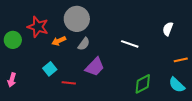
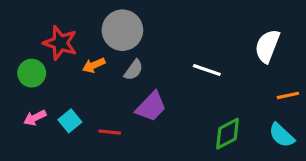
white semicircle: (168, 29) -> (267, 46), size x1.5
green circle: (13, 40) -> (32, 73), moved
cyan square: (50, 69) -> (70, 121), moved
pink arrow: (12, 80) -> (35, 118), moved, turned 48

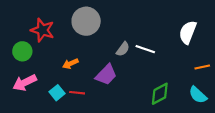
orange arrow: (94, 65) -> (70, 64), moved
gray semicircle: (134, 70) -> (123, 49), moved
pink arrow: (35, 118) -> (25, 83), size x1.5
cyan square: (70, 121) -> (57, 93), moved

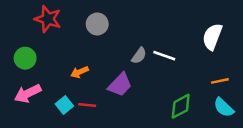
gray circle: (86, 21) -> (97, 24), size x0.7
red star: (42, 30) -> (48, 19), moved
orange line: (202, 67) -> (220, 81), moved

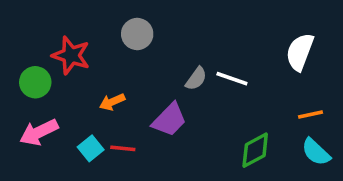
red star: (48, 19) -> (71, 55), moved

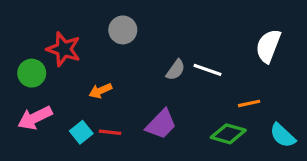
orange line: (311, 114) -> (249, 103), moved
purple trapezoid: (169, 120) -> (161, 124), moved
green diamond: (255, 150) -> (228, 134), turned 44

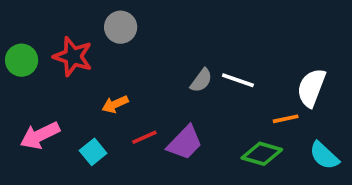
gray circle: (123, 30) -> (121, 27), moved
white semicircle: (268, 46) -> (311, 88), moved
green circle: (32, 73) -> (22, 60), moved
red line: (110, 132) -> (144, 137), moved, turned -30

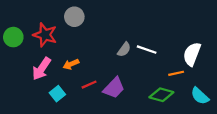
pink arrow: (40, 135) -> (42, 69), moved, turned -30

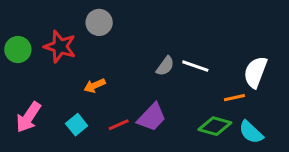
pink arrow: (42, 69) -> (28, 117), moved
red line: (89, 85) -> (119, 125), moved
cyan semicircle: (200, 96) -> (251, 132), moved

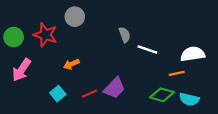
gray semicircle: (165, 66) -> (125, 35), moved, turned -56
white semicircle: (255, 72) -> (193, 54), turned 60
pink arrow: (28, 117) -> (22, 70), moved
cyan semicircle: (251, 132) -> (189, 99), turned -30

